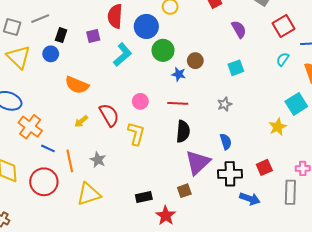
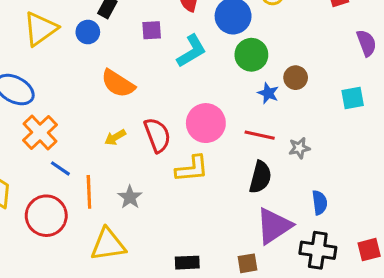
purple square: (93, 36) -> (152, 30), moved
yellow triangle: (18, 57) -> (40, 29), turned 30
pink circle: (140, 101) -> (206, 123), size x1.6
gray star: (225, 104) -> (299, 148), moved
yellow L-shape: (136, 134) -> (192, 169), turned 60

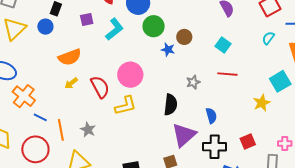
orange semicircle: (118, 84) -> (70, 57), turned -45
cyan square: (353, 98) -> (223, 45), turned -35
red line: (260, 135) -> (227, 74), moved
yellow arrow: (115, 137) -> (71, 83), moved

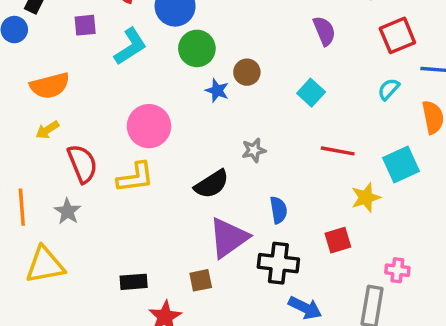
red line: (227, 74) -> (338, 151), moved
red semicircle: (100, 87) -> (82, 164), moved
black semicircle: (171, 105) -> (212, 184), turned 45
red square: (248, 142) -> (338, 240), moved

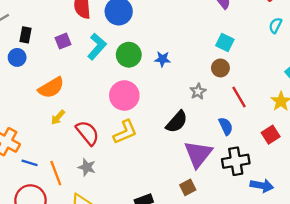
green circle: (197, 48) -> (129, 55), moved
brown circle: (247, 72) -> (220, 68), moved
red line: (338, 151) -> (239, 97), moved, turned 65

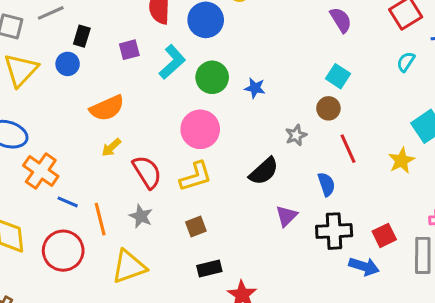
red square: (271, 135) -> (384, 235), moved
purple triangle: (198, 154) -> (287, 216), size x0.6
brown square: (188, 187) -> (196, 227), moved

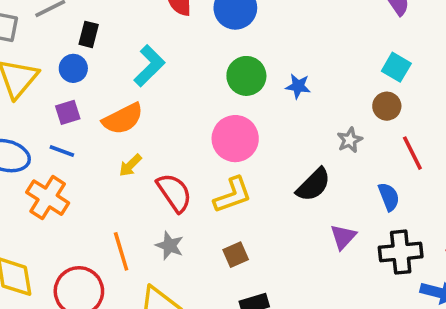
purple square: (129, 50) -> (68, 112), moved
cyan L-shape: (172, 62) -> (149, 66), moved
blue line: (68, 202) -> (62, 151), moved

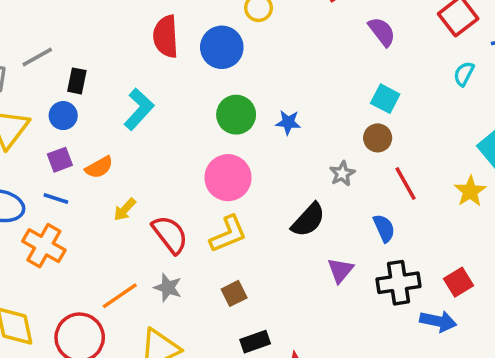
orange semicircle: (123, 119) -> (99, 167), moved, size x0.7
orange line: (121, 251) -> (120, 296), turned 75

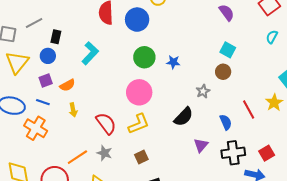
red line: (405, 183) -> (249, 109), moved
yellow arrow: (125, 209) -> (73, 110), moved, turned -56

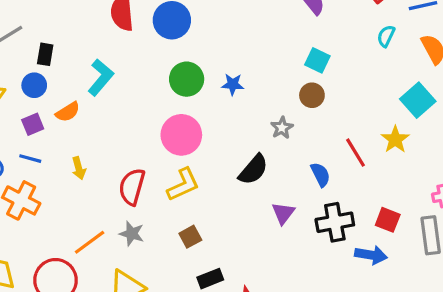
orange semicircle: (67, 85) -> (68, 112), moved
red semicircle: (106, 123) -> (132, 187), turned -125
red square: (267, 153) -> (388, 220), turned -35

